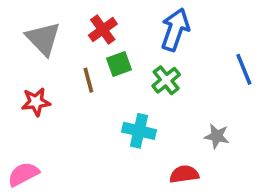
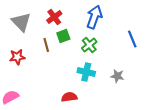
cyan cross: (139, 131) -> (86, 72), moved
red semicircle: (184, 174) -> (69, 97), moved

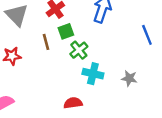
green cross: (89, 45) -> (79, 50), moved

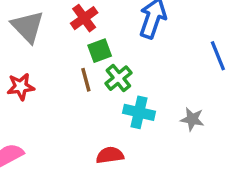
brown line: (46, 42) -> (86, 80), moved

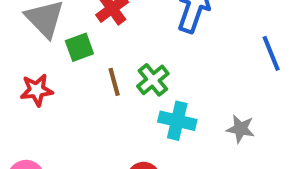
green square: (100, 51) -> (79, 47), moved

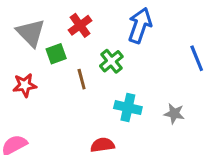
green cross: (153, 80) -> (111, 61), moved

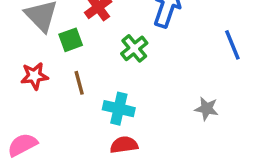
brown line: (82, 79) -> (79, 83), moved
cyan cross: (128, 108) -> (119, 109), moved

